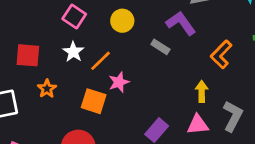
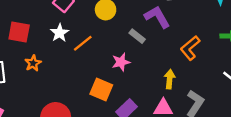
pink star: (119, 82) -> (121, 62), moved
orange square: (94, 101) -> (101, 90), moved

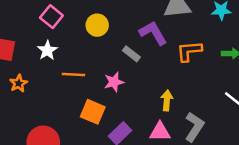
orange line: (83, 43) -> (73, 74), moved, turned 42
orange L-shape: (190, 48) -> (189, 51), moved, turned 35

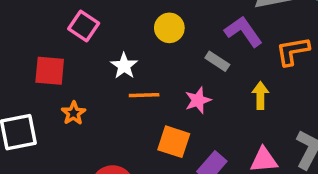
pink square: (51, 17) -> (84, 26), moved
white star: (47, 50) -> (124, 66), moved
yellow arrow: (167, 100) -> (260, 95), moved

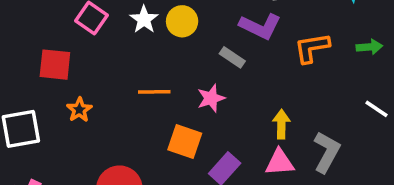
purple L-shape: (243, 32) -> (260, 26), turned 150
white star: (124, 66) -> (144, 20), moved
yellow arrow: (260, 95) -> (281, 124), moved

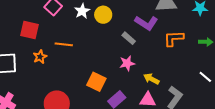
orange line: (154, 92) -> (64, 44), moved
pink star: (211, 98) -> (127, 63), moved
yellow arrow: (281, 124) -> (151, 79), turned -70

